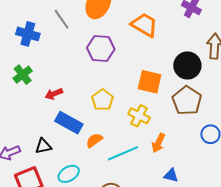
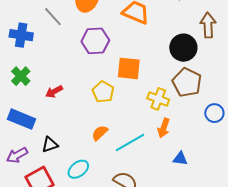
orange square: (150, 82) -> (129, 68), moved
yellow cross: (139, 116) -> (158, 99), moved
blue rectangle: (69, 123) -> (22, 119), moved

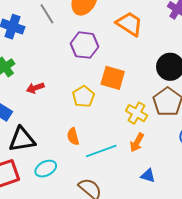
orange semicircle: (100, 133) -> (73, 136), turned -72
black triangle: (50, 145) -> (22, 139), size x1.6

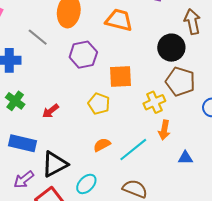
yellow cross: (137, 113) -> (154, 102), turned -35
orange semicircle: (73, 136) -> (102, 145), turned 96

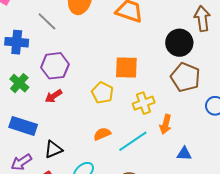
purple hexagon: (83, 55) -> (55, 66), moved
yellow cross: (154, 102) -> (144, 103), moved
black triangle: (55, 164) -> (53, 149), size x0.7

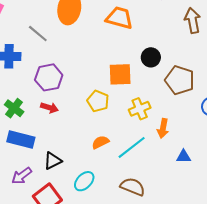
black circle: (179, 43) -> (151, 57), moved, size x0.7
green cross: (19, 83) -> (14, 108), moved
red arrow: (54, 96) -> (49, 108), turned -126

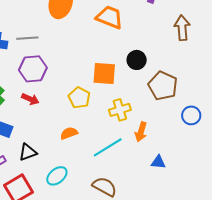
gray line: (38, 34) -> (27, 38), moved, turned -50
orange semicircle: (100, 142) -> (69, 133), moved

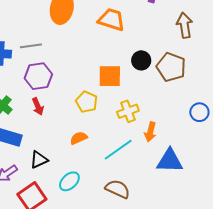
brown pentagon: (163, 86) -> (171, 67), moved
red arrow: (30, 99) -> (38, 106), turned 48
blue triangle: (158, 162) -> (170, 161), size x1.8

